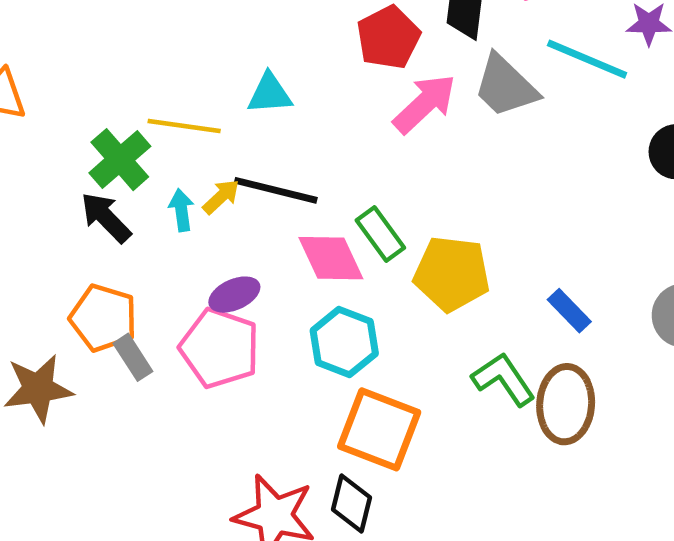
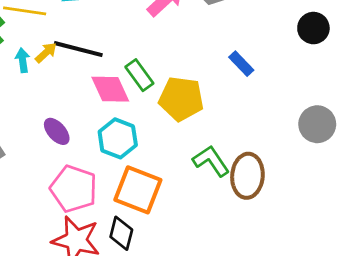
purple ellipse: (234, 295) -> (57, 131), moved, turned 72
blue rectangle: (569, 311) -> (241, 64), moved
pink pentagon: (220, 348) -> (74, 189), moved

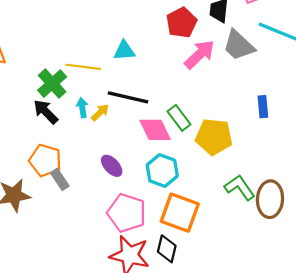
yellow arrow: (46, 53) -> (100, 112), moved
blue rectangle: (241, 64) -> (263, 107), turned 40

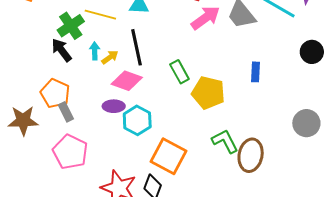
black line: (128, 97) -> (137, 47), turned 57
pink diamond: (155, 130) -> (127, 81), moved, turned -52
purple ellipse: (112, 166) -> (114, 106), turned -55
cyan hexagon: (162, 171) -> (137, 120), moved
pink pentagon: (127, 213) -> (70, 152), moved

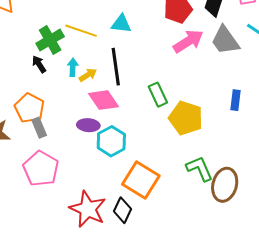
black arrow: (62, 50) -> (39, 64), size x0.7
pink diamond: (127, 81) -> (103, 100), turned 32

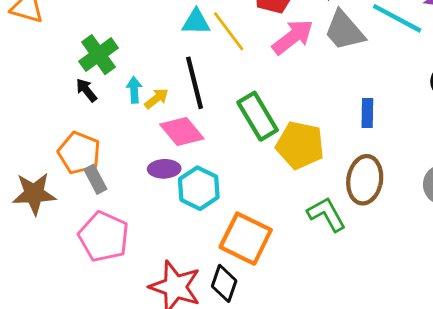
yellow line: (81, 31) -> (229, 31), moved, turned 40
green rectangle: (158, 95) -> (258, 116), size x1.4
brown ellipse: (225, 185) -> (365, 180), moved

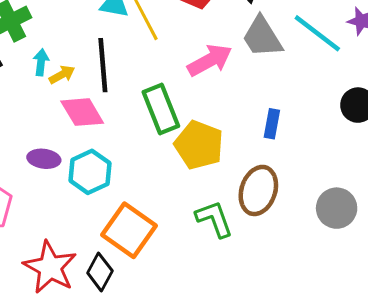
pink arrow: (293, 37) -> (210, 60), moved
purple ellipse: (164, 169) -> (44, 159), moved

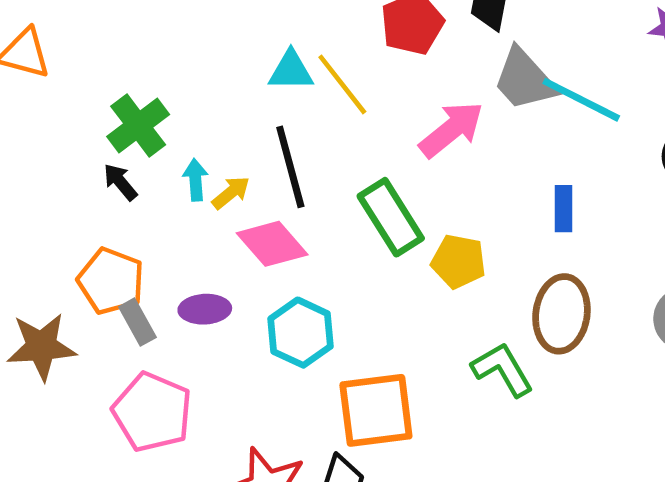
cyan line: (317, 33) -> (581, 100), moved
yellow pentagon: (199, 145) -> (459, 261), size x0.7
purple ellipse: (44, 159) -> (205, 309), moved
orange square: (129, 230) -> (376, 410), turned -32

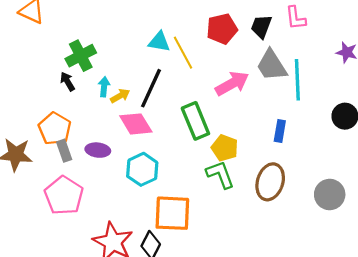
cyan line: (581, 100) -> (297, 80), turned 51
black line: (290, 167) -> (151, 88), turned 30
green L-shape: (502, 369) -> (220, 174), moved

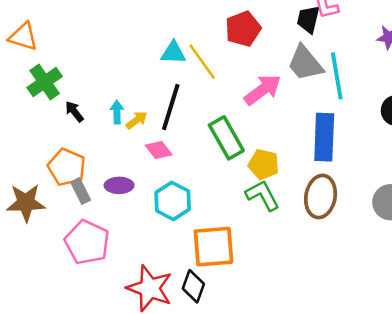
black trapezoid: (261, 26) -> (308, 19), moved
green cross: (81, 56) -> (45, 82), moved
pink diamond: (136, 124) -> (159, 150), size x0.7
blue rectangle: (280, 131) -> (324, 137), size x1.8

